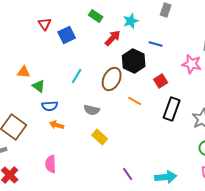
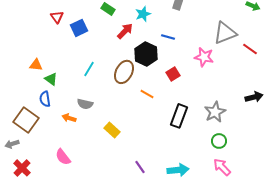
blue semicircle: (50, 106) -> (45, 99), moved, turned 84
black rectangle: (172, 109) -> (179, 116), moved
gray semicircle: (92, 110) -> (85, 104), moved
pink semicircle: (51, 164) -> (63, 157), turned -36

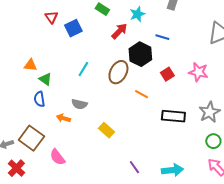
pink star: (204, 57) -> (198, 72), moved
black rectangle: (179, 116) -> (173, 116), turned 75
brown square: (26, 120) -> (31, 138), moved

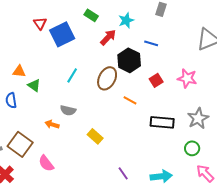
blue square: (73, 28) -> (62, 34), size x1.4
blue semicircle: (39, 99) -> (11, 100), moved
green circle: (213, 141) -> (192, 148), moved

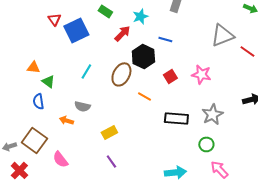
blue semicircle: (11, 100) -> (38, 101), moved
yellow rectangle: (95, 136) -> (109, 132), turned -70
purple line: (123, 173) -> (111, 161), moved

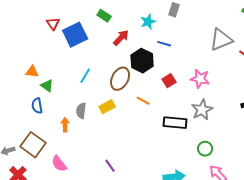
cyan star: (140, 16) -> (148, 22), moved
gray semicircle: (82, 106) -> (81, 111), turned 84
gray star: (212, 114) -> (202, 110), moved
orange arrow: (66, 120) -> (65, 125), turned 72
yellow rectangle: (109, 132) -> (107, 107), moved

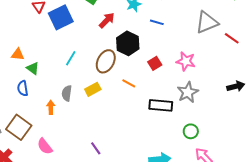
blue line: (164, 44) -> (157, 22), moved

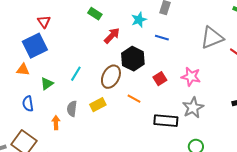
blue square: (61, 17) -> (35, 46), moved
green triangle: (33, 68) -> (47, 84), moved, turned 48

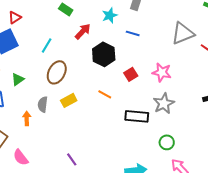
red triangle: (44, 22) -> (15, 17), turned 32
cyan line: (76, 74) -> (47, 45), moved
brown ellipse: (111, 77) -> (57, 72), moved

